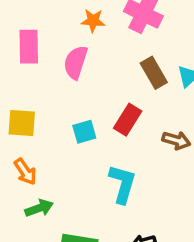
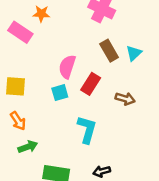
orange star: (93, 21) -> (41, 14), moved
pink rectangle: (29, 47) -> (20, 32), turned -55
pink semicircle: (76, 62) -> (67, 67), moved

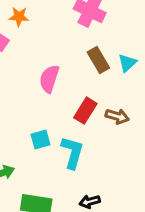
red rectangle: (91, 84) -> (85, 111), moved
cyan square: (60, 93) -> (41, 139), moved

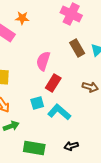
red rectangle: (85, 111) -> (53, 83), moved
cyan L-shape: (72, 152) -> (59, 112), turned -65

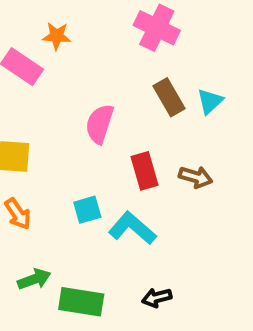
red rectangle: (53, 83) -> (145, 171), moved, turned -48
green arrow: (11, 126) -> (34, 279), moved

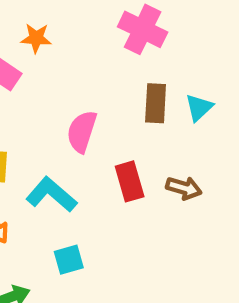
brown rectangle: (169, 97) -> (156, 103), turned 33
cyan square: (87, 210) -> (69, 260), moved
cyan L-shape: (132, 228) -> (51, 194), moved

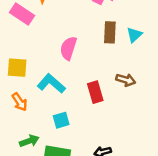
red rectangle: (130, 181) -> (95, 92), moved

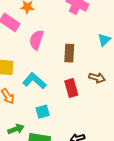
brown rectangle: (110, 32) -> (69, 53), moved
pink semicircle: (68, 48) -> (36, 40), moved

